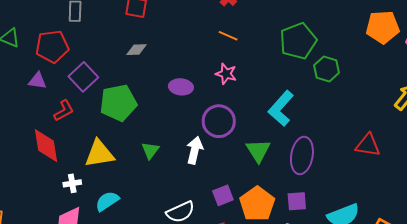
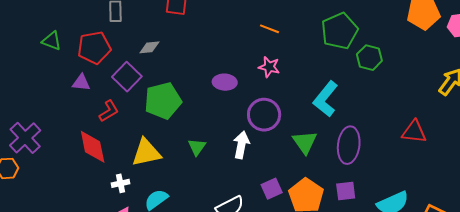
gray diamond: (136, 50) -> (149, 47), moved

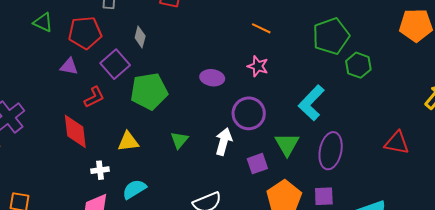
gray diamond: (149, 47) -> (140, 37), turned -75
yellow triangle: (146, 153) -> (128, 141), size x0.7
purple square: (272, 189) -> (257, 164), moved

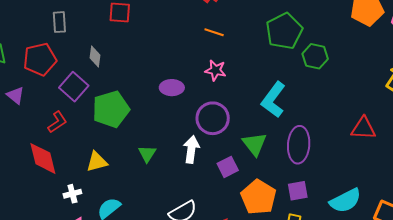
purple triangle: (69, 66) -> (15, 95), moved, turned 36

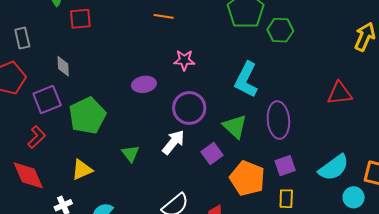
orange line: (214, 32) -> (164, 16), moved
purple square: (74, 87) -> (47, 99), turned 36
white arrow: (191, 149) -> (173, 142), turned 40

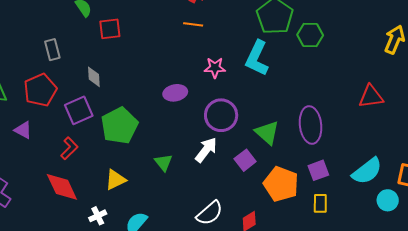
cyan L-shape: (246, 80) -> (257, 58), moved

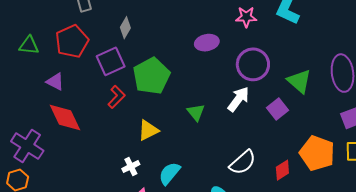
gray diamond: (94, 77) -> (125, 28), turned 35
red L-shape: (69, 148) -> (116, 97), moved
orange pentagon: (281, 184) -> (317, 153), moved
red diamond: (62, 187) -> (65, 117), moved

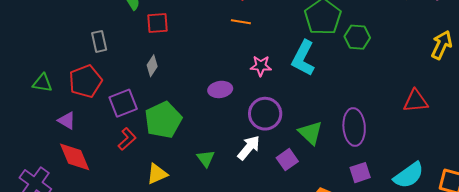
gray diamond: (125, 28) -> (152, 66), moved

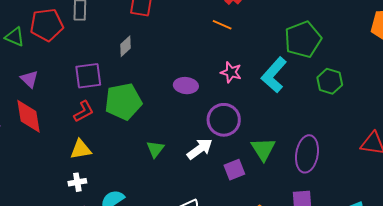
green hexagon: (357, 37) -> (330, 81), moved
red pentagon: (85, 81) -> (47, 25), moved
yellow triangle: (157, 174) -> (81, 149), moved

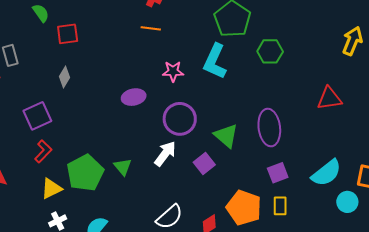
green pentagon: (123, 101) -> (85, 173), moved

